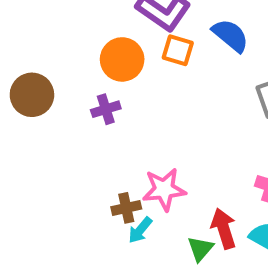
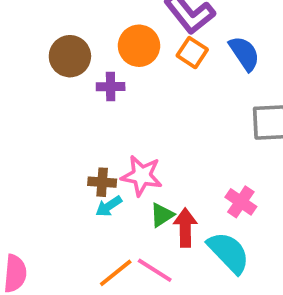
brown circle: (32, 95) -> (70, 56), moved
green triangle: (200, 249) -> (162, 215), moved

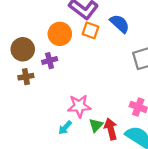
brown cross: (102, 182) -> (26, 77), moved

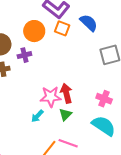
red arrow: (111, 129) -> (66, 93), moved

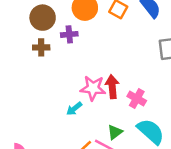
pink cross: (104, 99) -> (137, 99), moved
green triangle: (65, 114) -> (115, 132), moved

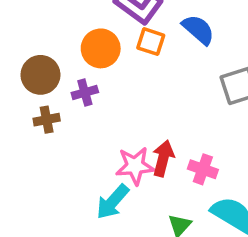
red arrow: (112, 87) -> (163, 158), turned 30
cyan arrow: (74, 109) -> (113, 202), size x1.5

